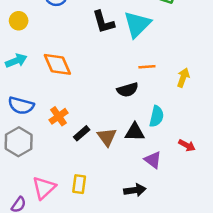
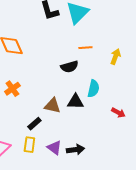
black rectangle: (82, 133) -> (34, 124), moved
brown triangle: (107, 137) -> (52, 106), turned -42
purple triangle: (153, 160) -> (54, 148), moved

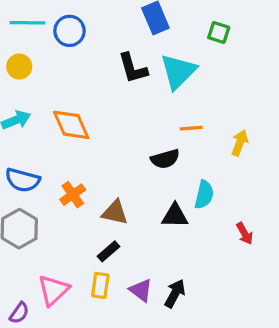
brown triangle: (52, 106) -> (115, 212), moved
red arrow: (118, 113) -> (245, 234), turned 32
black arrow: (75, 150) -> (175, 293), turned -54

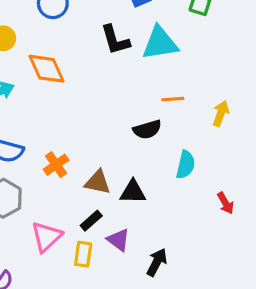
cyan triangle: (178, 71) -> (160, 43), turned 36
orange diamond: (71, 125) -> (46, 69), moved
black triangle: (175, 216) -> (133, 192), moved
pink triangle: (53, 290) -> (46, 237), moved
purple triangle: (141, 290) -> (118, 240), moved

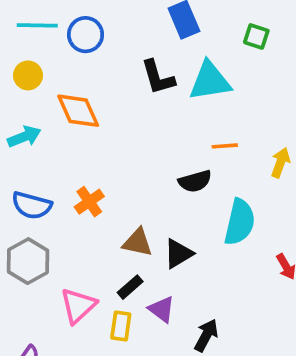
orange cross: (56, 165) -> (89, 202), moved
cyan semicircle: (186, 165) -> (240, 222), size x1.4
black triangle: (133, 192) -> (178, 254), turned -32

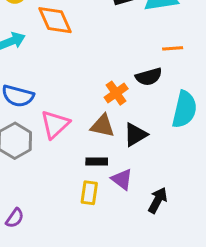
orange cross: (89, 202) -> (116, 93), moved
black rectangle: (130, 287) -> (97, 162), turned 42
pink triangle: (78, 306) -> (55, 124), moved

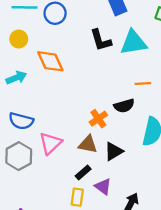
black rectangle: (97, 162) -> (83, 172), turned -42

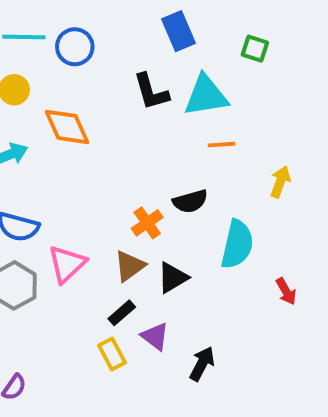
orange line: (143, 84) -> (222, 145), moved
brown triangle: (88, 144) -> (130, 266), turned -48
yellow rectangle: (77, 197) -> (112, 354), turned -36

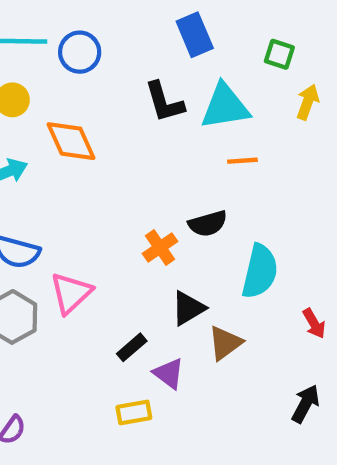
yellow arrow: (280, 182) -> (308, 102), moved
brown triangle: (130, 266) -> (225, 343), moved
yellow rectangle: (112, 354) -> (134, 412), moved, turned -72
black arrow: (202, 364) -> (305, 404), moved

